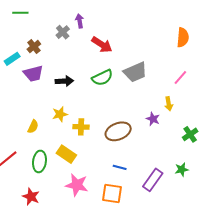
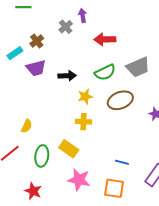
red arrow: (102, 45) -> (105, 39), turned 145
yellow star: (60, 114) -> (85, 97), moved
yellow semicircle: (33, 127) -> (27, 126), moved
brown ellipse: (118, 131) -> (120, 100), moved

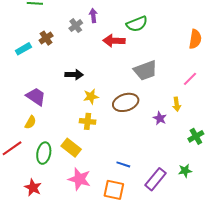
purple trapezoid: (36, 68) -> (36, 97), moved, turned -135
green semicircle: (105, 72) -> (137, 24), moved

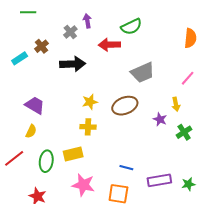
black arrow: (74, 75) -> (73, 64), moved, size x1.4
green cross: (196, 136) -> (184, 132), moved
yellow rectangle: (71, 148) -> (73, 154), turned -48
green star: (185, 171) -> (188, 184), moved
purple rectangle: (156, 179) -> (159, 180), turned 45

